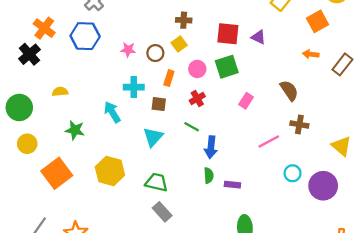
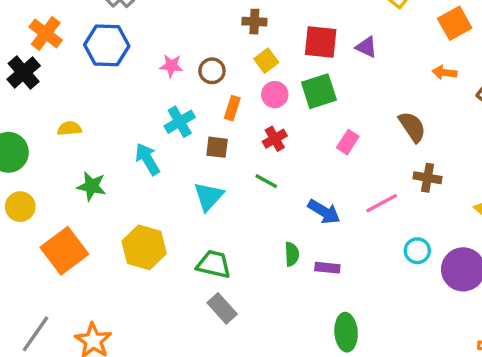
yellow square: (179, 44) -> (266, 61), moved
cyan cross: (134, 87) -> (180, 122), turned -30
blue arrow: (211, 147) -> (324, 212), moved, turned -65

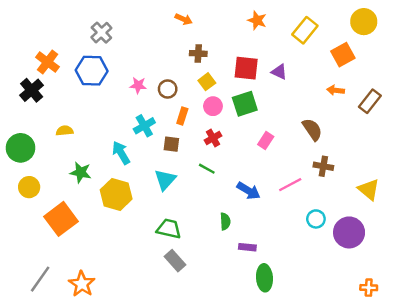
yellow hexagon: (144, 247) -> (116, 194), moved
purple rectangle: (327, 268) -> (247, 247), moved

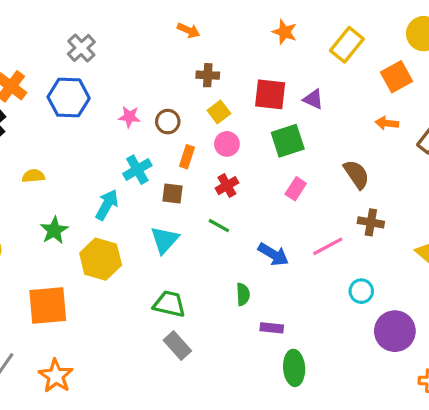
green square: (245, 104) -> (288, 141), moved
cyan arrow: (121, 153) -> (107, 205), turned 60
green star: (81, 172) -> (54, 230), turned 30
orange square: (61, 219) -> (48, 306), moved, turned 32
purple circle: (349, 232) -> (395, 331), moved

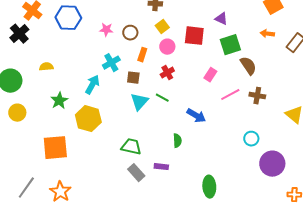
red square: (270, 94) -> (194, 36), moved
green square: (288, 141) -> (230, 45), moved
cyan triangle: (165, 240) -> (139, 102), moved
pink line: (328, 246) -> (230, 95), moved
purple rectangle: (272, 328) -> (161, 167), moved

